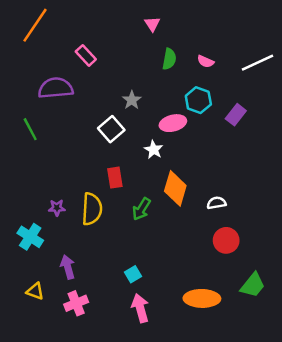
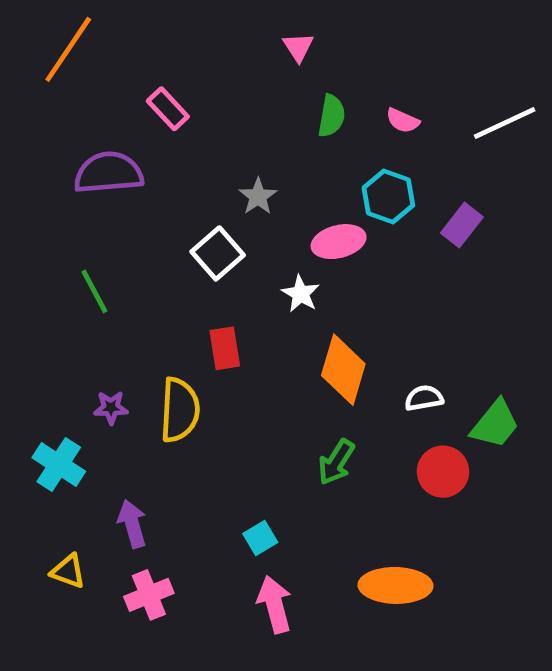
green line: (30, 129) -> (94, 291), moved
green arrow: (141, 209) -> (336, 462), moved
green trapezoid: (253, 285) -> (495, 424), moved

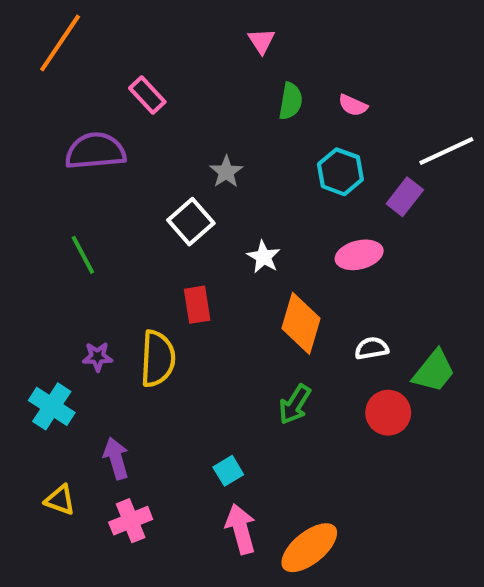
white line: (505, 123) -> (446, 151), moved
pink ellipse: (339, 242) -> (359, 255), moved
orange ellipse: (396, 585) -> (309, 548), moved, turned -40

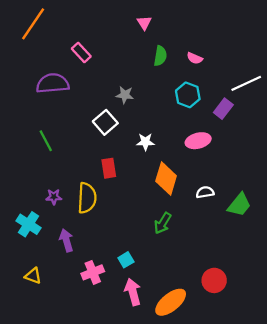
gray star: (226, 172) -> (125, 95), turned -30
white star: (264, 257) -> (145, 142), turned -30
red circle: (388, 413) -> (214, 280), moved
purple arrow: (116, 458) -> (66, 240), moved
pink cross: (131, 521) -> (93, 272), moved

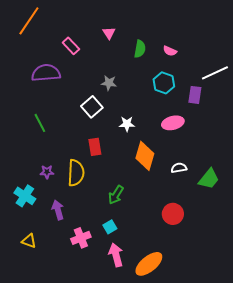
pink triangle: (144, 23) -> (109, 33), moved
purple rectangle: (223, 109) -> (195, 95), turned -30
green arrow: (163, 223) -> (116, 195), moved
red circle: (214, 280) -> (173, 214), moved

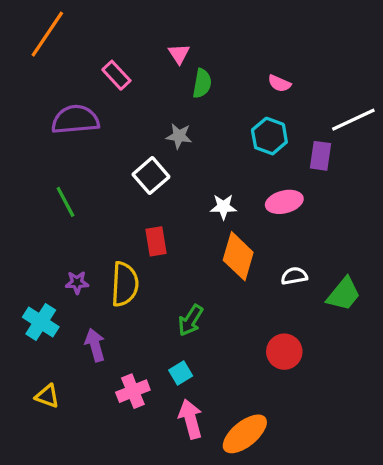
green semicircle: (140, 49) -> (202, 83), moved
white star: (127, 124) -> (223, 207), moved

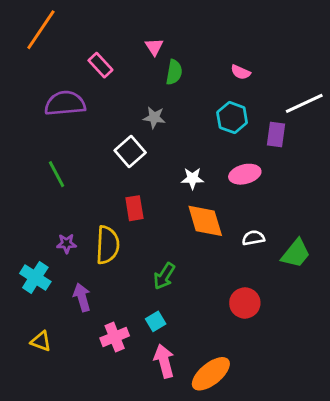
orange diamond: (238, 256) -> (205, 221), turned -33

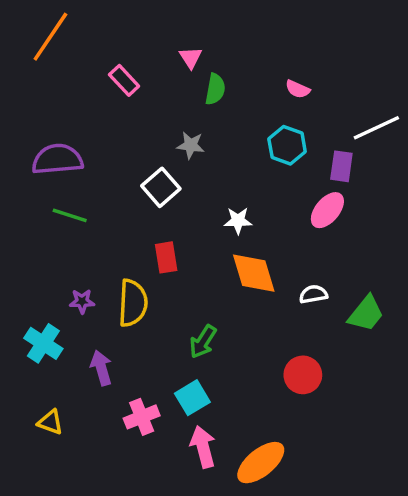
purple semicircle: (65, 103) -> (57, 159), moved
green line: (57, 174) -> (70, 215), turned -44
pink ellipse: (245, 174) -> (327, 210), moved, turned -36
cyan square: (156, 321) -> (192, 398), size x1.4

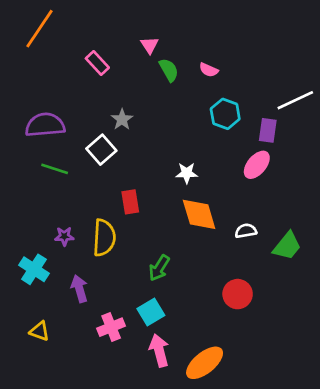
green semicircle: (215, 89) -> (169, 70), turned -40
pink semicircle: (298, 89) -> (209, 70), moved
gray star: (191, 145) -> (122, 119), moved, turned 30
white square: (161, 187) -> (101, 150), moved

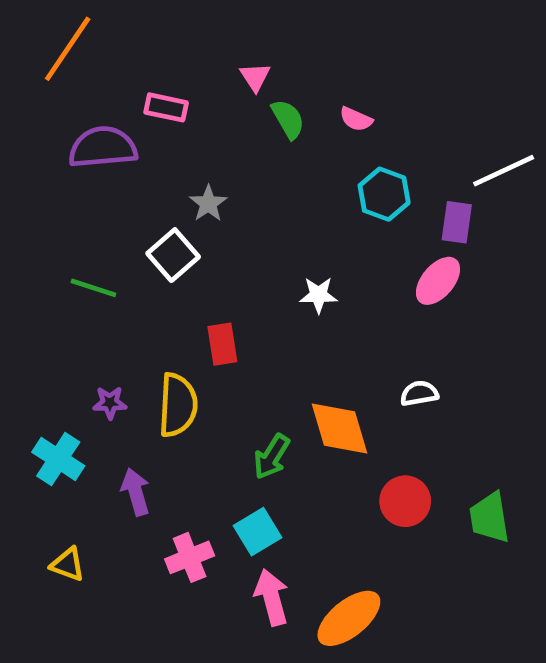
pink rectangle: (97, 63) -> (166, 107), turned -35
purple semicircle: (45, 125) -> (103, 147), moved
orange diamond: (199, 214) -> (340, 429), moved
green trapezoid: (287, 246) -> (490, 518), moved, turned 132

